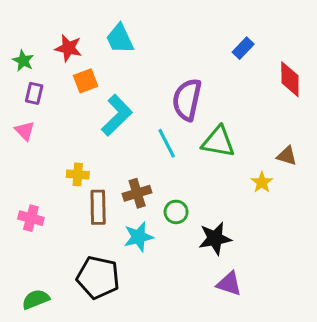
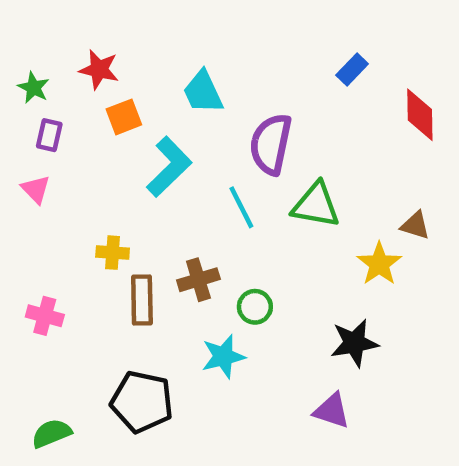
cyan trapezoid: (120, 39) -> (203, 92), moved
yellow star: (262, 182) -> (379, 264), size x1.4
cyan star: (139, 237) -> (223, 356), moved
black star: (215, 238) -> (354, 343), moved

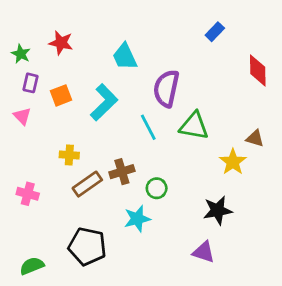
blue rectangle: (352, 70) -> (215, 32), moved
orange square: (124, 117) -> (61, 95), moved
brown rectangle: (142, 300) -> (87, 184), turned 56

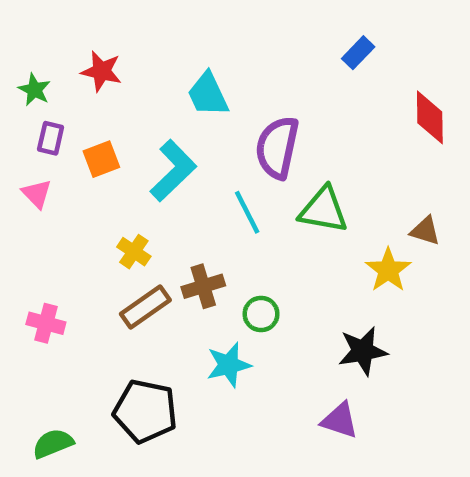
yellow cross: (69, 155) -> (134, 252), moved, turned 30

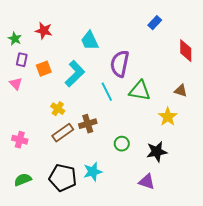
brown triangle: (425, 231) -> (181, 91), moved
green circle: (261, 314) -> (122, 144), moved
cyan star: (229, 365) -> (93, 172), moved
green semicircle: (53, 443) -> (23, 180), moved

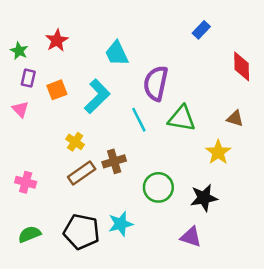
red star: (44, 31) -> (57, 40), turned 30
green circle: (122, 144) -> (158, 187), size x1.5

